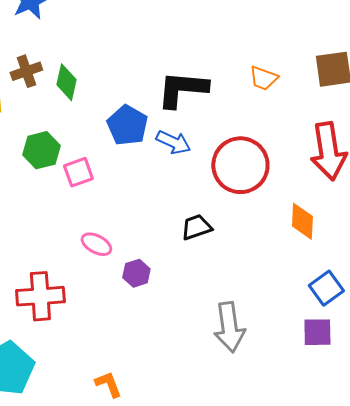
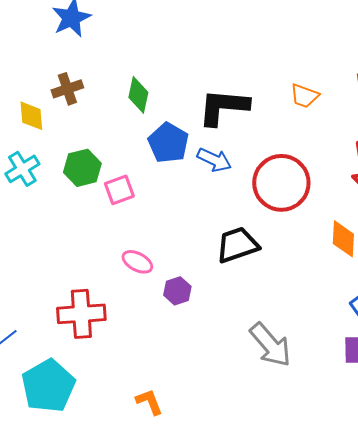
green diamond: (66, 82) -> (138, 95), moved
black trapezoid: (196, 227) -> (237, 245), size x1.4
gray arrow: (229, 327) -> (270, 345), turned -33

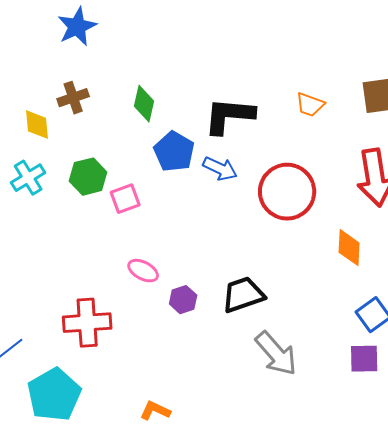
black trapezoid: (237, 245) -> (243, 295), moved
orange L-shape: (149, 402) -> (155, 411), turned -44

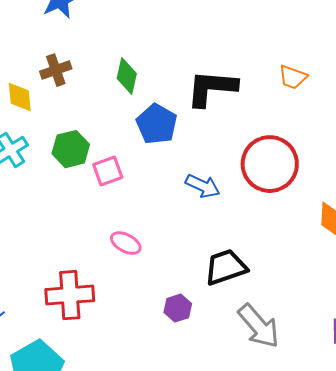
blue arrow: (220, 169) -> (203, 186), moved
purple hexagon: (183, 300) -> (178, 308), moved

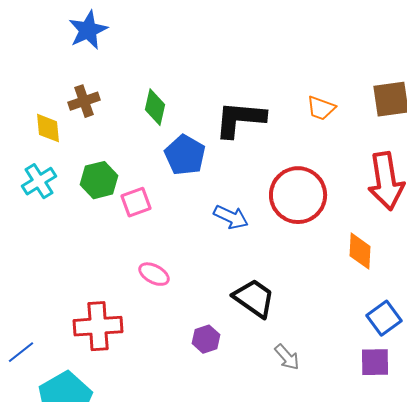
black trapezoid: (226, 267) -> (254, 298), turned 54
gray arrow: (259, 326) -> (287, 357), size x0.6

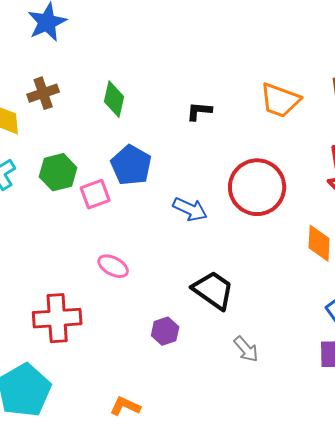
orange trapezoid: (321, 108) -> (280, 100), size x1.4
black L-shape: (240, 119) -> (199, 111), size x0.5
blue pentagon: (185, 155) -> (131, 165), moved

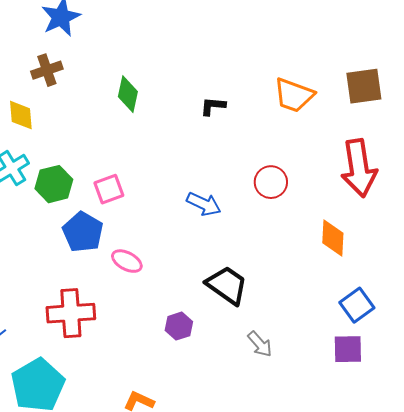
brown cross: (43, 93) -> (47, 70), moved
blue pentagon: (131, 165) -> (83, 232), moved
green hexagon: (58, 172) -> (54, 184), moved
red circle: (257, 187) -> (271, 182), size x0.6

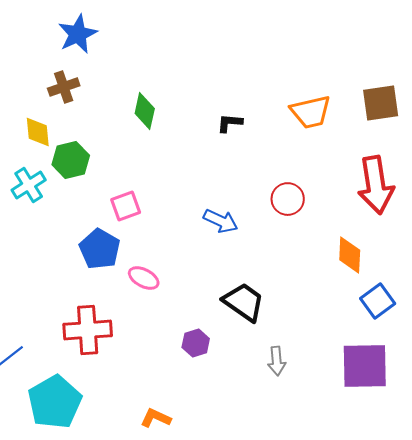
orange trapezoid: (294, 95) -> (311, 112), turned -33
green hexagon: (54, 184) -> (71, 160), moved
blue square: (357, 305) -> (378, 301), moved
gray arrow: (260, 344) -> (277, 361), turned 36
purple square: (348, 349) -> (365, 366), size x1.6

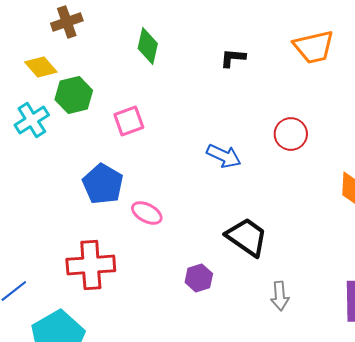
yellow diamond: (38, 132) -> (41, 67), turned -36
pink square: (126, 206) -> (129, 121), moved

